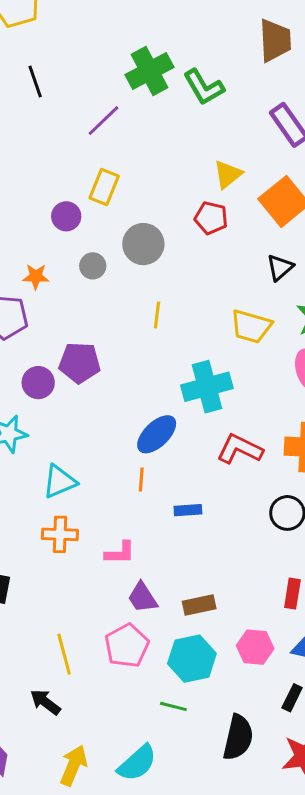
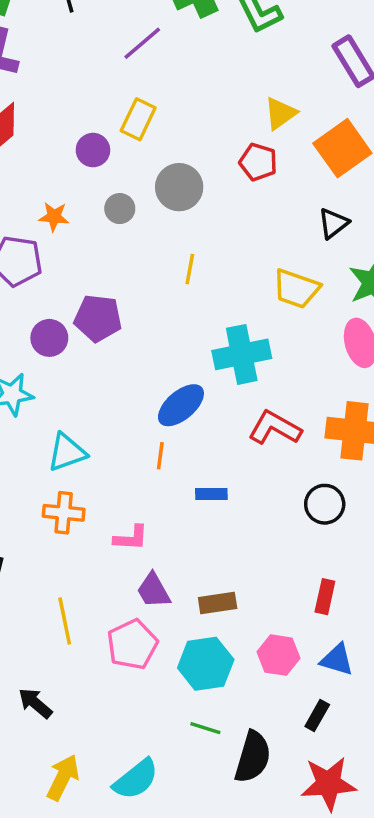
yellow line: (64, 654) -> (65, 621), moved
green line: (173, 706) -> (205, 728), moved

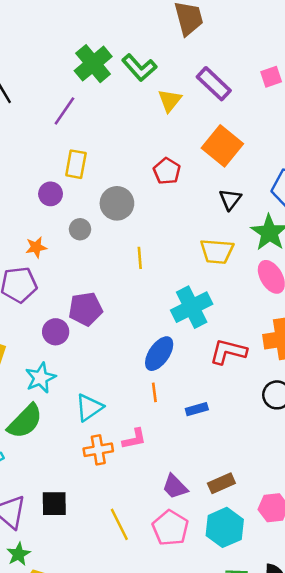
yellow triangle: (280, 113) -> (170, 100), moved
red pentagon: (258, 162) -> (167, 171), turned 30
pink L-shape: (131, 538) -> (134, 439), moved

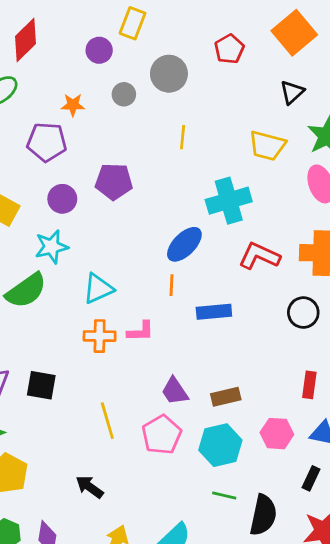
purple circle: (56, 332) -> (62, 199), moved
blue rectangle: (197, 409) -> (214, 312), size x1.4

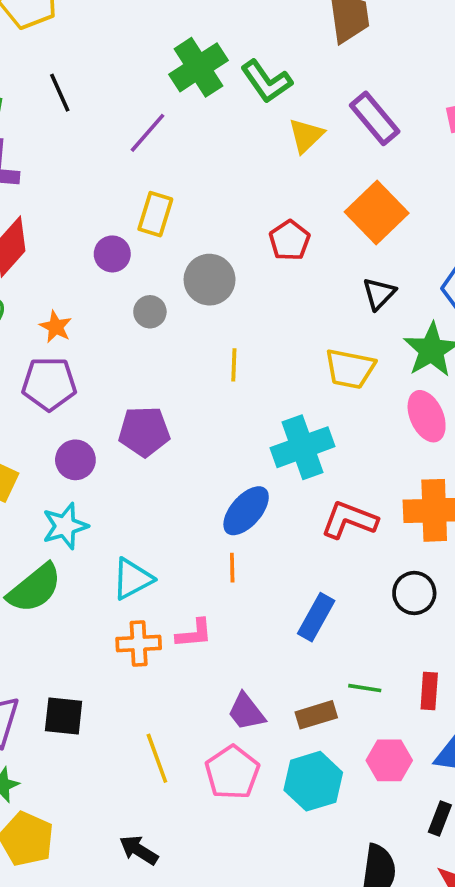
orange star: (73, 105) -> (56, 327), moved, turned 30
blue rectangle: (214, 312) -> (316, 617), moved, turned -52
green line: (224, 496) -> (365, 688), moved

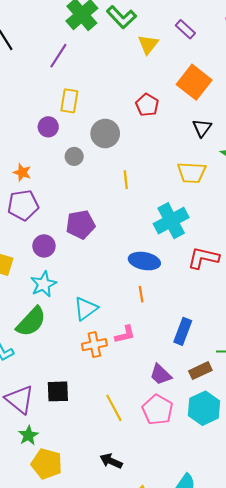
purple rectangle: (375, 118) -> (185, 29), size x0.7
blue ellipse: (246, 511) -> (144, 261), turned 68
blue rectangle: (316, 617) -> (183, 331), moved

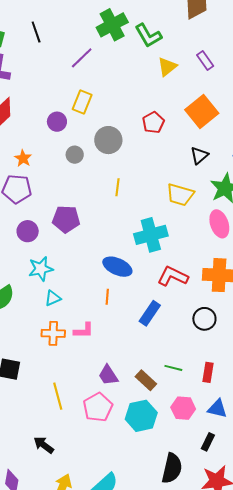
cyan star: (43, 284) -> (41, 269), moved
cyan triangle: (86, 309) -> (53, 298), size x0.7
blue rectangle: (183, 331) -> (150, 313), moved
brown rectangle: (200, 371) -> (146, 380), turned 55

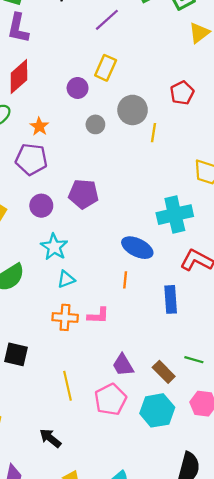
yellow line: (118, 187) -> (153, 133), moved
cyan star: (41, 269) -> (54, 247), turned -30
blue rectangle: (150, 313) -> (171, 299), turned -40

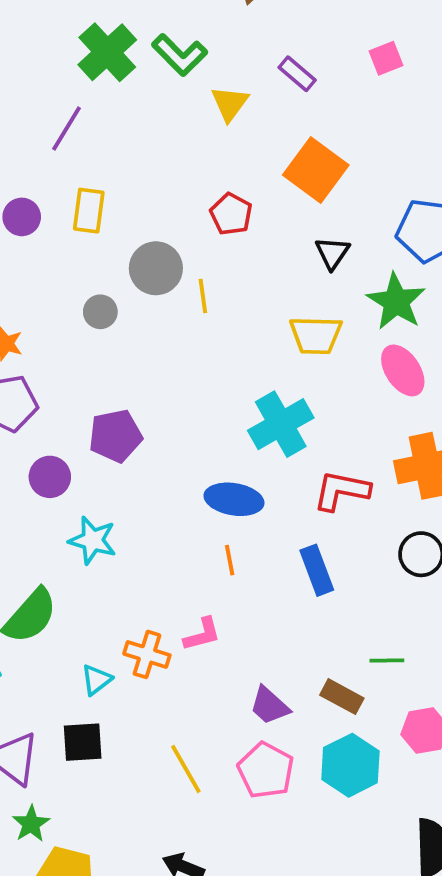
purple circle: (78, 88) -> (22, 217), moved
cyan triangle: (66, 279) -> (96, 680), moved
orange cross: (65, 317) -> (147, 654), turned 30

